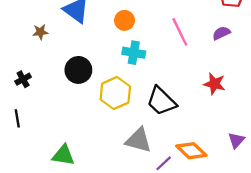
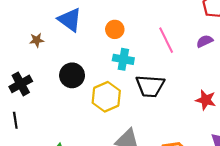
black cross: (23, 79) -> (21, 84), size x1.5
red star: (214, 84) -> (206, 100), moved
black trapezoid: (161, 101) -> (150, 86), moved, turned -40

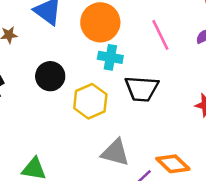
orange circle: (115, 29) -> (100, 22), size x1.8

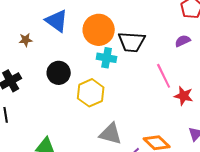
pink line: (160, 35) -> (164, 76), moved
black trapezoid: (142, 89) -> (132, 42), moved

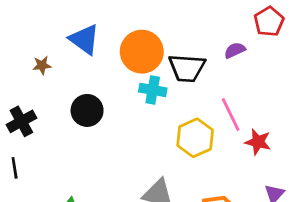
purple semicircle: (183, 41) -> (235, 50), moved
yellow hexagon: (91, 93) -> (195, 138), moved

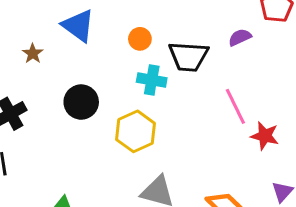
orange circle: (142, 52) -> (140, 39), size x0.5
brown star: (42, 65) -> (33, 54), turned -30
yellow hexagon: (195, 138) -> (136, 131), moved

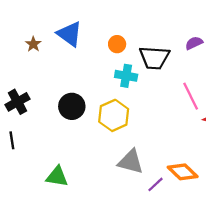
brown star: (33, 54) -> (33, 44), moved
black circle: (81, 102) -> (72, 106), moved

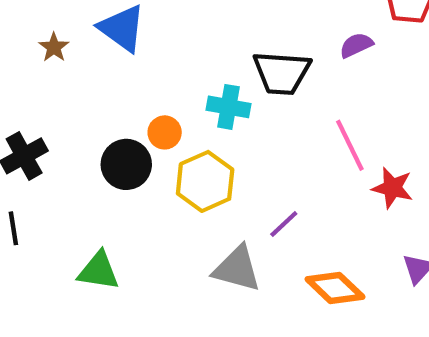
orange circle: (117, 44) -> (165, 132), moved
green triangle: (57, 176) -> (99, 271), moved
purple line: (156, 184) -> (284, 224), moved

